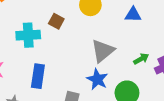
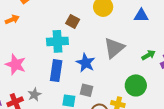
cyan cross: (28, 35) -> (57, 41), moved
blue star: (97, 79) -> (86, 63), moved

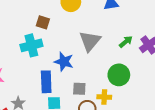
blue rectangle: (56, 71) -> (46, 82), moved
gray square: (87, 90) -> (79, 89), moved

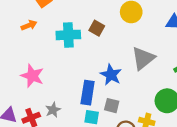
cyan cross: (31, 45) -> (68, 35), moved
gray square: (79, 89) -> (112, 106), moved

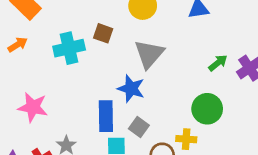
gray triangle: (143, 58) -> (149, 54), moved
gray square: (112, 106) -> (139, 127), turned 32

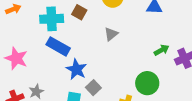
gray triangle: (149, 54) -> (111, 34), size x0.6
blue star: (131, 89) -> (76, 69), moved
blue rectangle: (106, 116) -> (58, 46), moved, turned -70

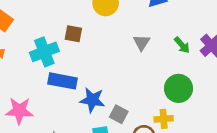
gray triangle: (111, 34) -> (142, 42), moved
green arrow: (162, 50) -> (182, 45), turned 96

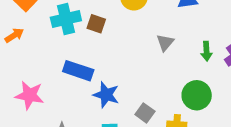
green arrow: (182, 45) -> (206, 51), turned 30
cyan cross: (44, 52) -> (66, 19), moved
gray square: (119, 114) -> (145, 113), moved

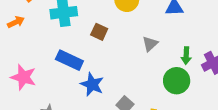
brown square: (96, 24) -> (99, 32), moved
green circle: (197, 95) -> (177, 81), moved

